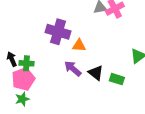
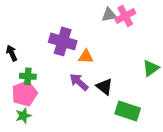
black arrow: (12, 59) -> (12, 53), moved
green rectangle: (117, 79) -> (128, 111), moved, size x1.5

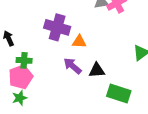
black triangle: (104, 87) -> (97, 70), turned -42

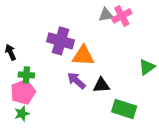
orange triangle: (79, 42) -> (83, 56), size x1.5

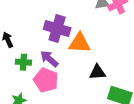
purple arrow: (76, 81) -> (49, 59), moved
pink pentagon: (23, 92) -> (46, 80), moved, turned -30

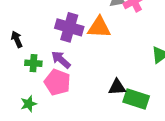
orange triangle: (80, 43) -> (99, 27), moved
black triangle: (97, 72) -> (117, 87), moved

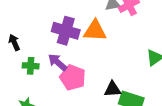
pink pentagon: (57, 82) -> (73, 78), moved

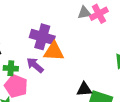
orange triangle: (95, 31) -> (54, 52), moved
pink pentagon: (73, 78) -> (16, 86), moved

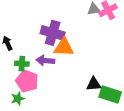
purple arrow: (35, 65) -> (45, 61), turned -36

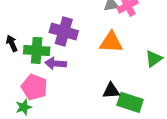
orange triangle: (64, 47) -> (111, 42), moved
green cross: (22, 64) -> (37, 50), moved, size x1.5

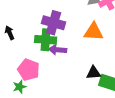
green cross: (37, 50) -> (46, 40), moved
purple arrow: (56, 63) -> (58, 50), moved

